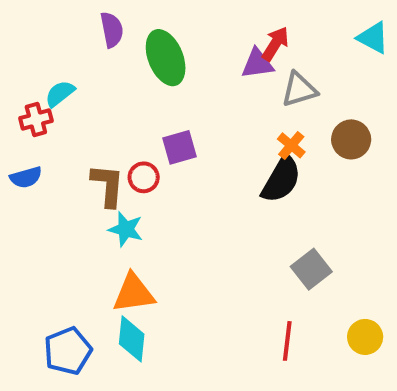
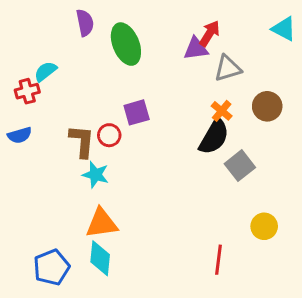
gray square: (311, 269) -> (240, 166), moved
yellow circle: (365, 337) -> (264, 226), moved

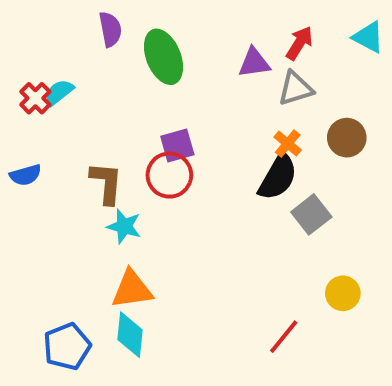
red arrow: (209, 33) -> (299, 43), moved
red cross: (27, 91) -> (35, 98), moved, turned -30
red circle: (109, 135) -> (169, 175), moved, size x1.5
red line: (219, 260) -> (284, 337), turned 32

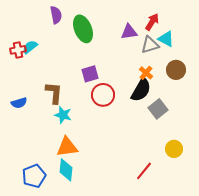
cyan triangle: (368, 37) -> (166, 39), moved
red cross: (35, 98) -> (18, 50), turned 35
blue semicircle: (26, 175) -> (19, 103), moved
red circle: (169, 175) -> (103, 95), moved

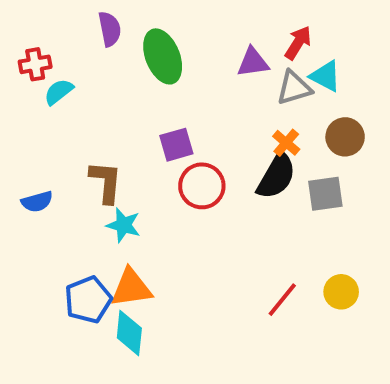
red cross: (18, 50) -> (35, 64), moved
gray square: (158, 109) -> (325, 194), moved, turned 30
red line: (144, 171) -> (282, 300), moved
blue pentagon: (34, 176) -> (88, 300), moved

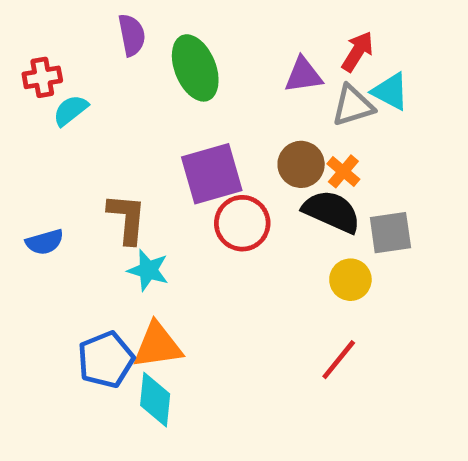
brown circle: (345, 137) -> (301, 164), moved
purple square: (176, 145) -> (212, 174), size x1.5
black semicircle: (276, 176) -> (332, 211), turned -96
yellow circle: (341, 292) -> (350, 280), moved

